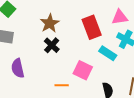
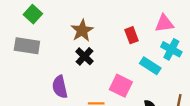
red rectangle: (92, 27) -> (131, 35), size x0.6
purple semicircle: (18, 68) -> (60, 87), moved

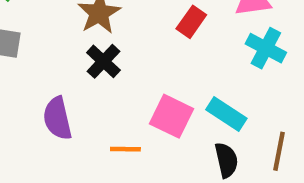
red rectangle: (131, 35) -> (191, 22), turned 56
cyan rectangle: (150, 66) -> (226, 114), moved

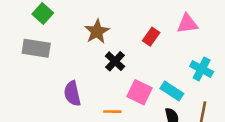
cyan cross: (266, 48) -> (202, 69), moved
black cross: (103, 61) -> (115, 61), moved

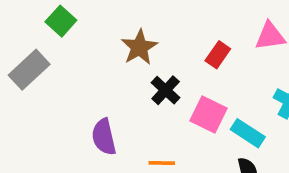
gray rectangle: (36, 48) -> (29, 70), moved, turned -52
pink square: (140, 92) -> (208, 115), moved

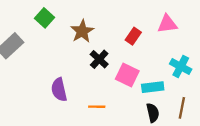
green square: (61, 21) -> (44, 18), moved
cyan rectangle: (248, 133) -> (153, 87), turned -40

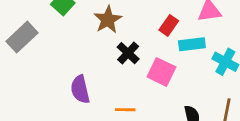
cyan rectangle: (153, 87) -> (192, 44), moved

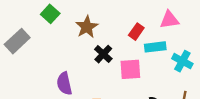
pink square: (161, 72) -> (130, 69), turned -30

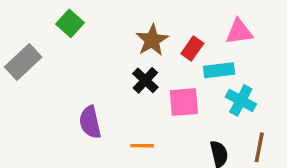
brown star: (87, 27) -> (152, 40), moved
cyan cross: (182, 61) -> (241, 100), moved

